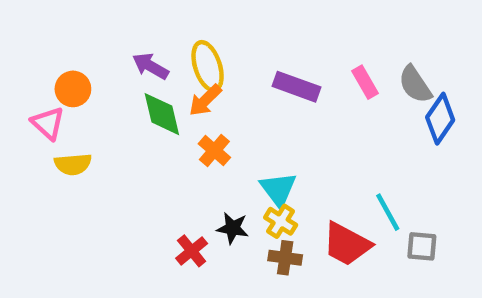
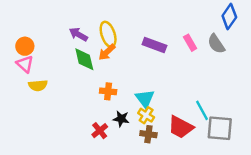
orange circle: (73, 89) -> (25, 46), moved
blue diamond: (440, 119) -> (229, 16), moved
orange cross: (214, 151) -> (108, 91), moved, turned -35
gray square: (422, 246) -> (220, 128), size x1.6

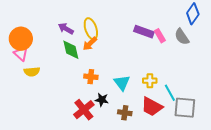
purple rectangle: (154, 45) -> (144, 32), moved
orange circle: (25, 46) -> (21, 39), size x1.5
yellow cross: (146, 115) -> (150, 81), moved, turned -32
red cross: (100, 131) -> (84, 110), size x1.5

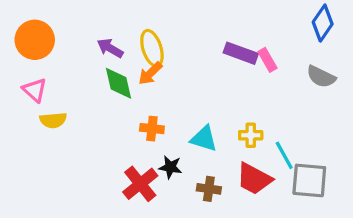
gray semicircle: (182, 37) -> (321, 77), moved, turned -30
orange circle: (21, 39) -> (35, 40), moved
cyan triangle: (122, 83) -> (204, 139), turned -36

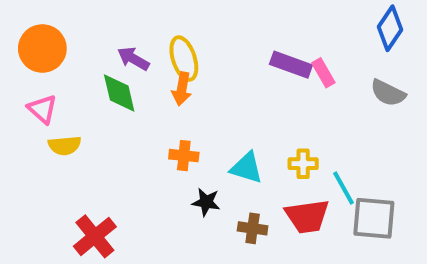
orange arrow: (150, 73) -> (182, 89), turned -36
green diamond: (118, 83) -> (119, 93), moved
red trapezoid: (254, 179) -> (307, 216), turned -36
red cross: (140, 184) -> (95, 236), moved

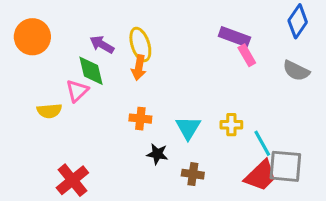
purple rectangle: (291, 65) -> (234, 37), moved
pink triangle: (42, 109) -> (77, 91), moved, turned 35
cyan triangle: (247, 168) -> (188, 128), turned 44
red trapezoid: (307, 216) -> (261, 176), moved, turned -36

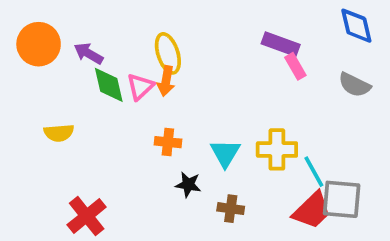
blue diamond: (298, 21) -> (356, 26), turned -48
purple arrow: (102, 44) -> (88, 53), moved
pink triangle: (77, 91) -> (140, 87), moved
yellow cross: (231, 125) -> (277, 149), size x1.5

